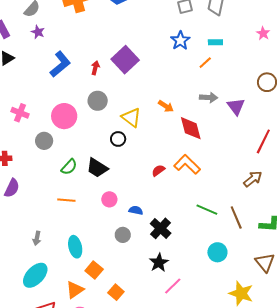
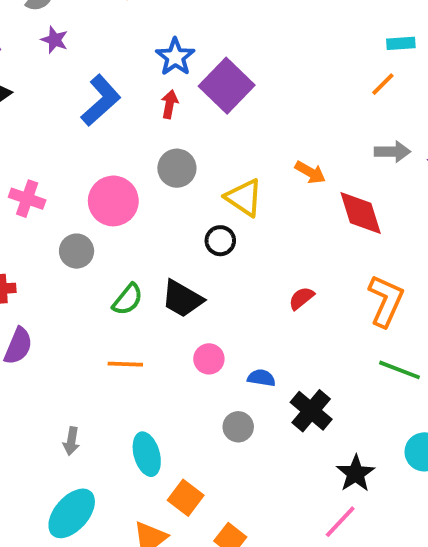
blue star: (180, 41) -> (175, 57), moved
orange L-shape: (187, 164) -> (386, 301), moved, turned 72
black star: (159, 263) -> (356, 473), moved

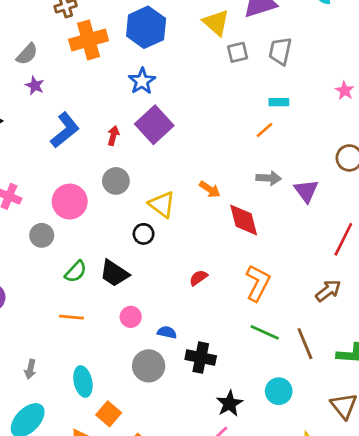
blue star: (175, 57) -> (142, 81), moved
black cross: (311, 411) -> (201, 358), turned -32
gray circle: (238, 427) -> (149, 366), size x1.5

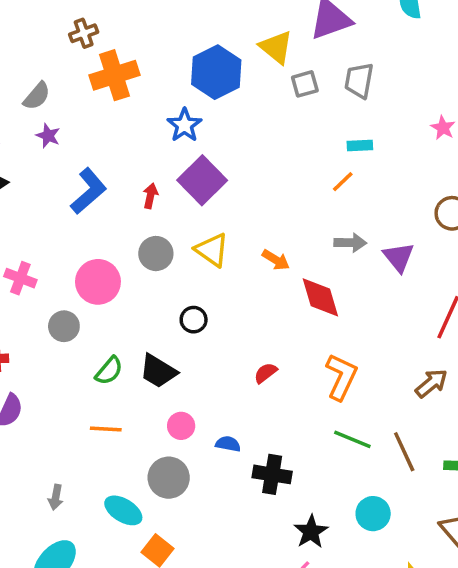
blue hexagon: (146, 27) -> (216, 72), moved
yellow triangle: (162, 204) -> (212, 250), moved
gray circle: (149, 366) -> (169, 478), moved
cyan ellipse: (83, 382) -> (123, 510), turned -44

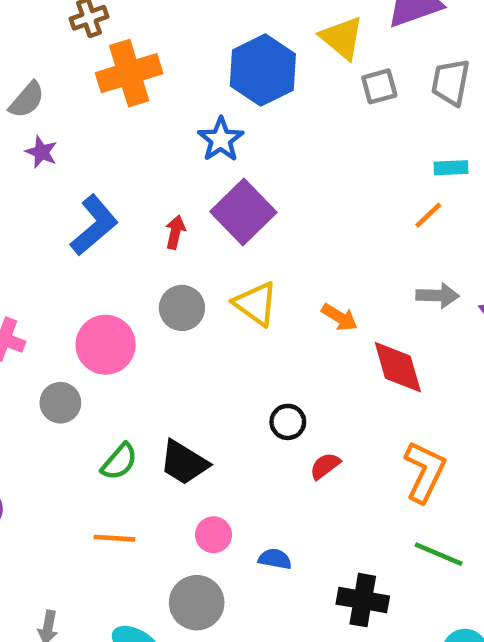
black circle: (194, 320) -> (288, 422), moved
black cross: (272, 474) -> (363, 600), moved

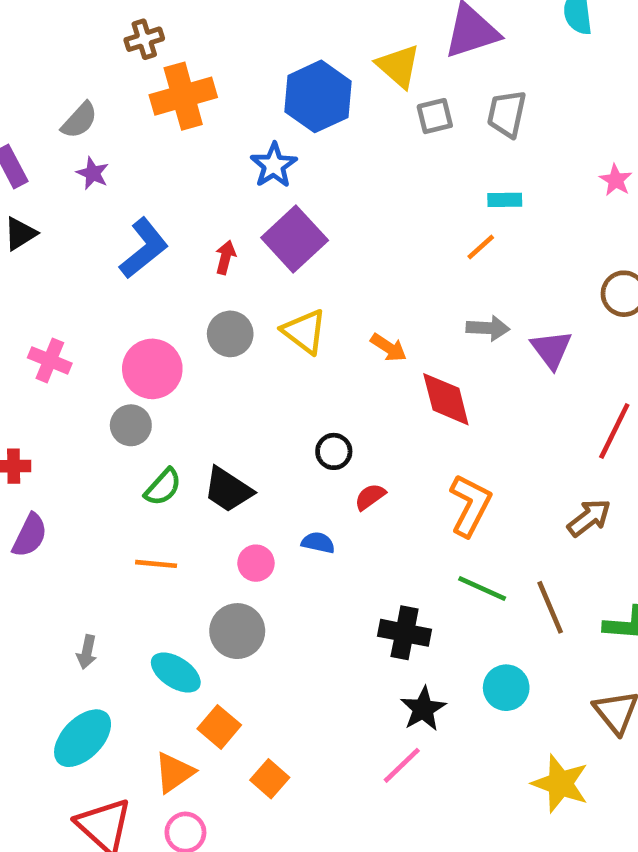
gray circle: (60, 403) -> (131, 425), moved
blue semicircle: (275, 559) -> (318, 543), moved

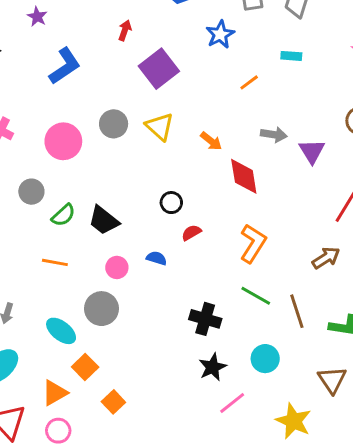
blue star: (274, 165) -> (220, 34), moved
orange line: (481, 247) -> (249, 82), moved
red arrow: (225, 257) -> (125, 30), moved
gray circle: (131, 425) -> (31, 192), moved
pink line: (402, 765) -> (232, 403), moved

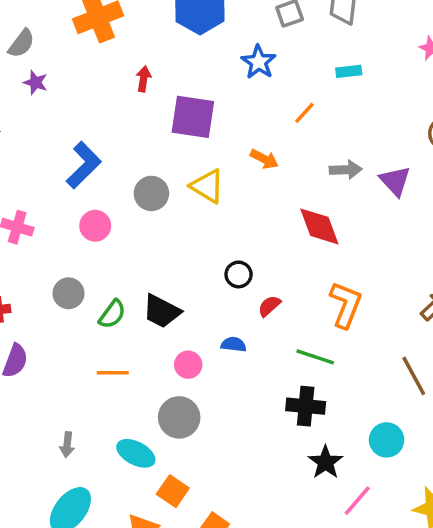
blue L-shape: (65, 66) -> (84, 165), moved
purple square: (159, 69) -> (193, 117), turned -33
pink circle: (63, 141) -> (95, 226), size x0.7
orange arrow: (211, 141) -> (264, 159), moved
green line: (256, 296) -> (315, 357), moved

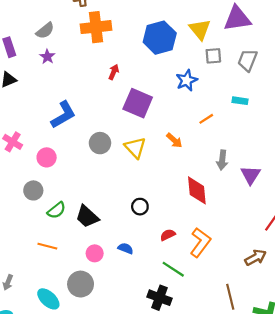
gray arrow: (346, 170) -> (222, 160), turned 84
pink circle: (95, 226) -> (47, 157), moved
red semicircle: (269, 306) -> (168, 235), moved

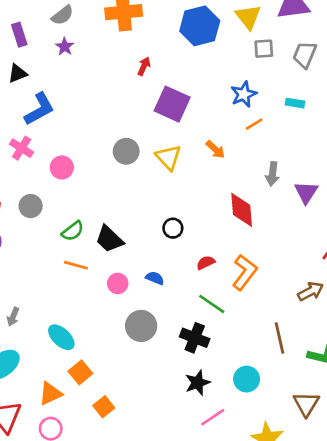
blue star: (187, 80) -> (244, 94), moved
blue L-shape: (63, 115) -> (39, 109), moved
gray circle: (33, 190) -> (31, 206), moved
orange line: (47, 246) -> (76, 265), moved
gray circle: (81, 284) -> (141, 326), moved

